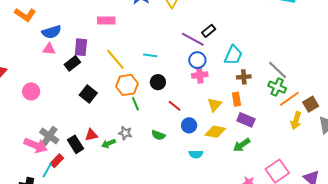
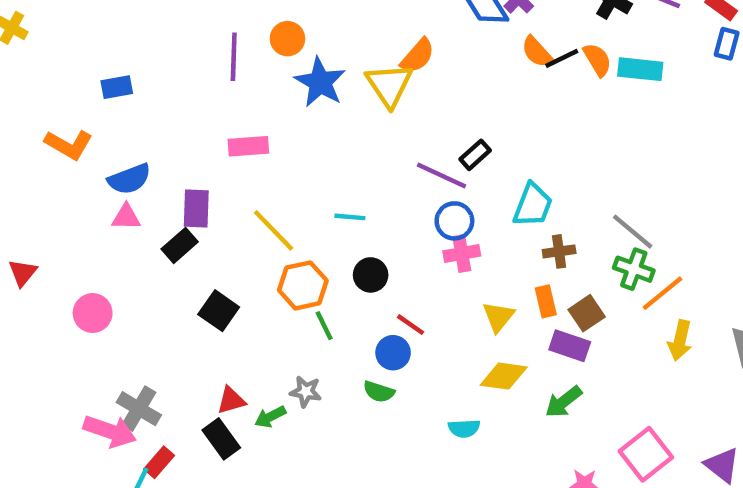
brown square: (311, 104) -> (587, 313), moved
blue circle: (189, 125) -> (393, 353), moved
black rectangle: (76, 144) -> (221, 439), moved

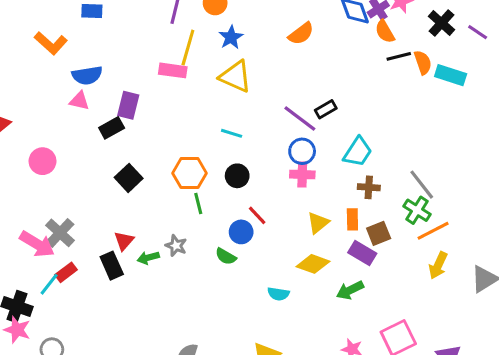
orange semicircle: (537, 52) -> (385, 31), moved
blue star: (320, 82) -> (231, 37), size x0.7
yellow triangle: (389, 85) -> (235, 77), moved, turned -44
yellow line: (274, 230) -> (188, 48), moved, turned 48
red triangle: (231, 400) -> (124, 241), turned -45

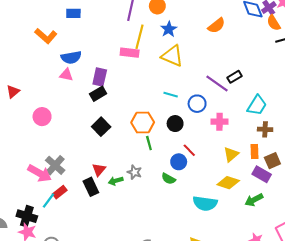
black rectangle: (112, 128) -> (98, 94), moved
blue circle: (302, 151) -> (197, 104), moved
cyan semicircle: (278, 294) -> (205, 203), size x1.6

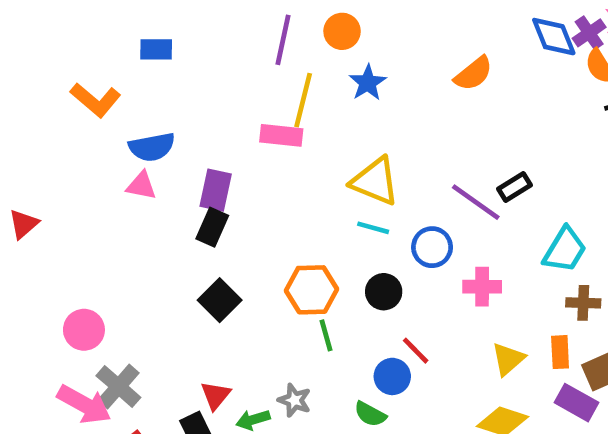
yellow triangle: (172, 56) -> (375, 181), moved
black rectangle: (98, 94) -> (212, 227), turned -35
pink circle: (42, 117) -> (84, 330), moved

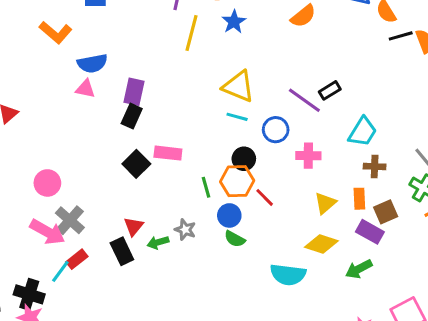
pink rectangle: (281, 135) -> (168, 153), moved
orange hexagon: (312, 290) -> (237, 181), moved
blue circle: (392, 376) -> (229, 215), moved

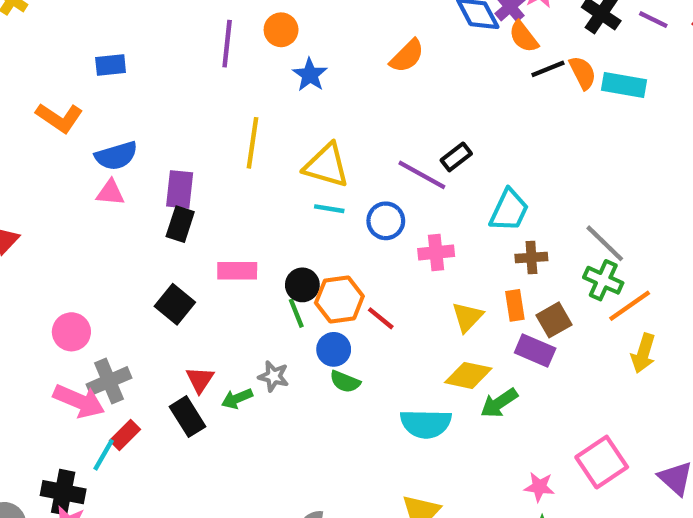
yellow line: (192, 33) -> (252, 143), moved
black circle: (244, 159) -> (302, 285), moved
black square: (136, 164) -> (175, 304), moved
gray cross: (70, 220) -> (109, 381), turned 32
green arrow: (359, 269) -> (499, 403), moved

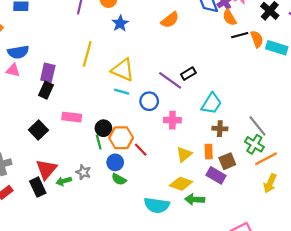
red triangle: (200, 380) -> (46, 169), size x1.5
green arrow: (499, 403) -> (195, 199), turned 30

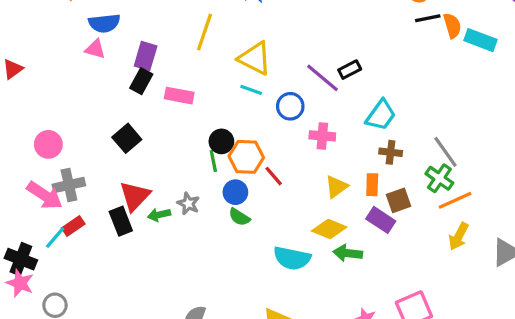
pink rectangle: (72, 117) -> (179, 96), moved

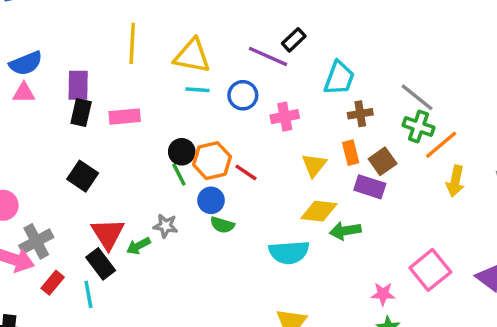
cyan line: (55, 237) -> (88, 294), moved, turned -35

